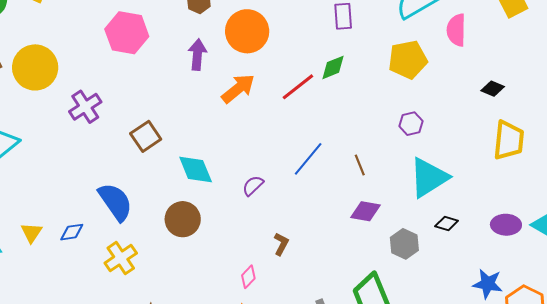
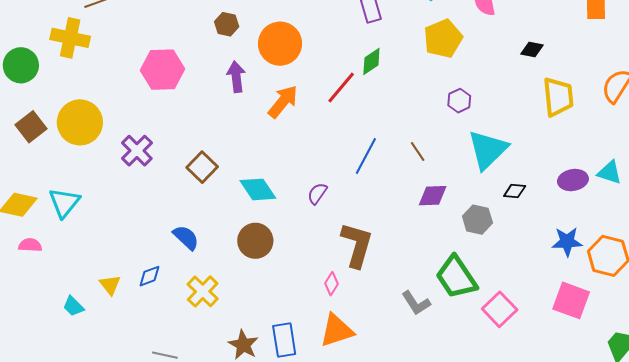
blue semicircle: (115, 202) -> (186, 237), size x0.7
brown L-shape: (281, 244) -> (357, 245), size x2.0

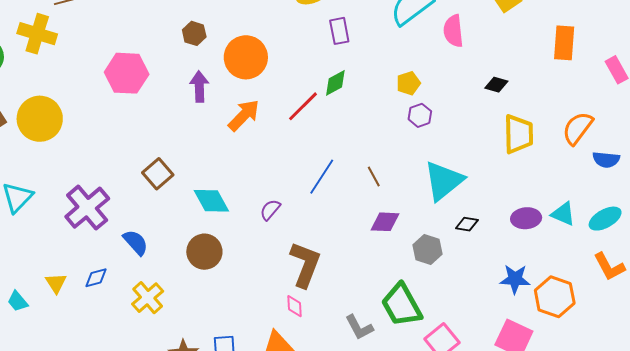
yellow pentagon: (443, 39) -> (408, 83), moved, size x0.6
purple hexagon: (459, 101) -> (420, 115), moved
purple cross: (137, 151) -> (87, 208), moved, size x1.4
pink diamond: (331, 284) -> (294, 306), moved, turned -40

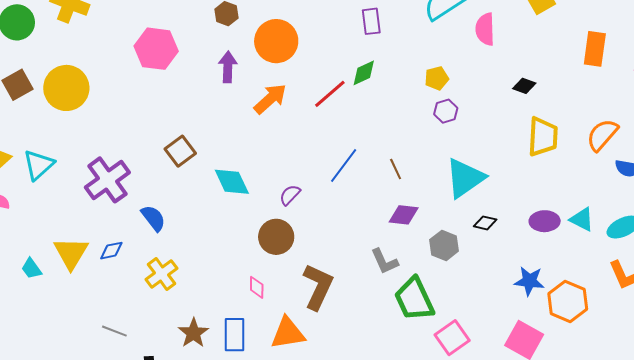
brown circle: (204, 252) -> (276, 237), moved
brown L-shape: (305, 264) -> (318, 287), moved
yellow triangle: (56, 283) -> (71, 253), size x1.6
pink diamond: (294, 306) -> (257, 287), moved
gray L-shape: (359, 327) -> (384, 261), moved

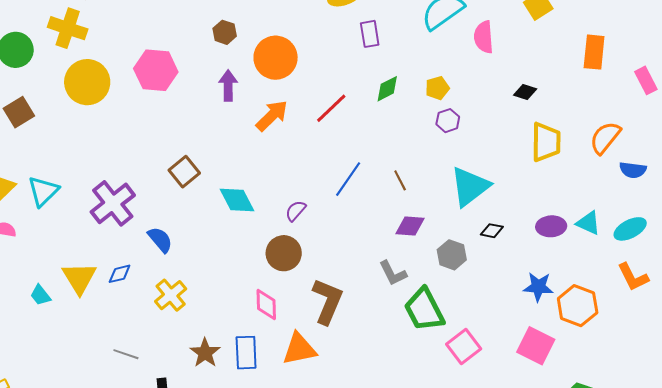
green diamond: (364, 73) -> (387, 89), moved
yellow circle: (66, 88) -> (87, 82), moved
pink diamond: (257, 287) -> (266, 304), size x1.4

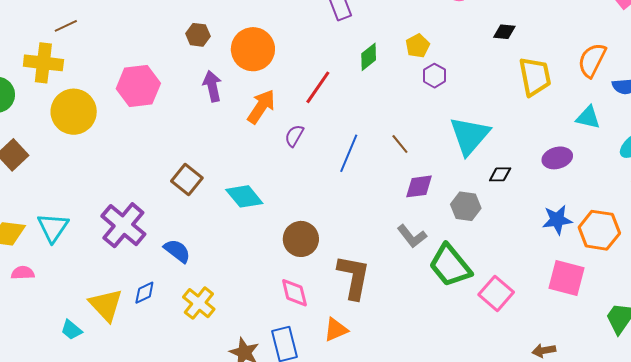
purple semicircle: (296, 211) -> (294, 136), moved
cyan triangle: (588, 223) -> (588, 117), moved
orange triangle: (299, 349) -> (336, 330), size x0.7

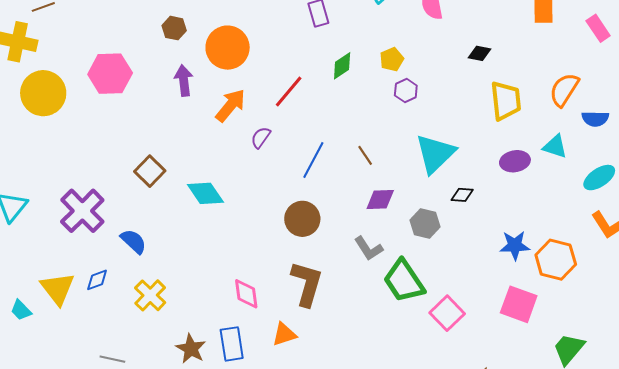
purple ellipse: (557, 158) -> (515, 161), moved
brown circle: (301, 239) -> (302, 219), moved

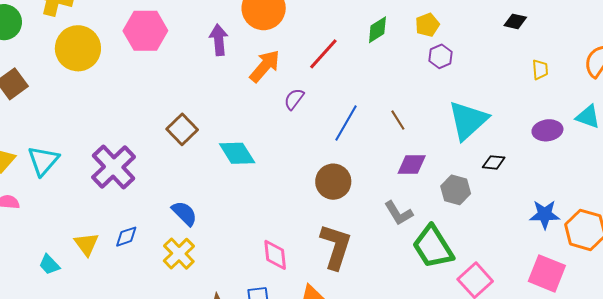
yellow trapezoid: (506, 101) -> (540, 70), size x0.5
blue semicircle: (133, 241) -> (184, 213), moved
yellow triangle: (58, 289) -> (86, 244), size x0.7

